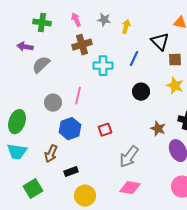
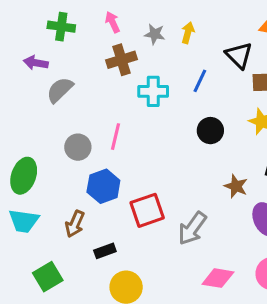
gray star: (104, 20) -> (155, 34), moved
red square: (105, 130) -> (147, 210), moved, size x1.6
pink diamond: (130, 188) -> (218, 278), moved

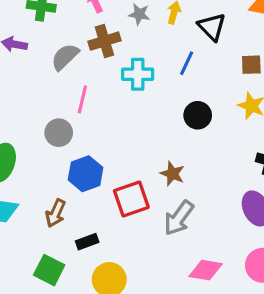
black triangle: (239, 55) -> (212, 27), moved
gray semicircle: (60, 90) -> (65, 57), moved
pink line: (116, 137) -> (82, 99), moved
brown star: (236, 186) -> (172, 174), moved
green square: (48, 277) -> (49, 270), moved, turned -32

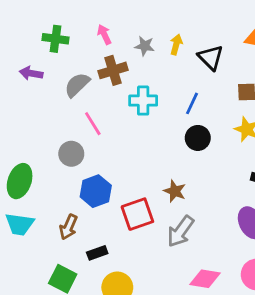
blue line: (187, 63) -> (192, 103), moved
pink line: (82, 99) -> (93, 124), turned -45

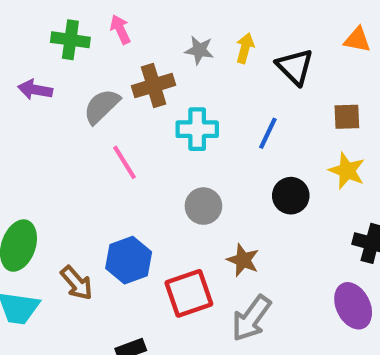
pink arrow: (104, 34) -> (120, 29), moved
black circle: (198, 138) -> (291, 196), moved
gray circle: (71, 154) -> (203, 206), moved
brown arrow: (68, 227) -> (77, 283), moved, turned -65

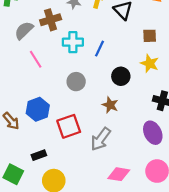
blue line: (268, 133) -> (100, 49), moved
brown star: (243, 260) -> (110, 105), moved

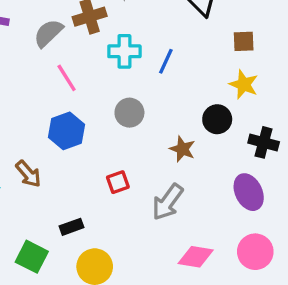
black circle: (121, 76) -> (217, 119), moved
blue hexagon: (38, 109) -> (67, 131), moved
red square: (69, 126) -> (118, 182), size x0.6

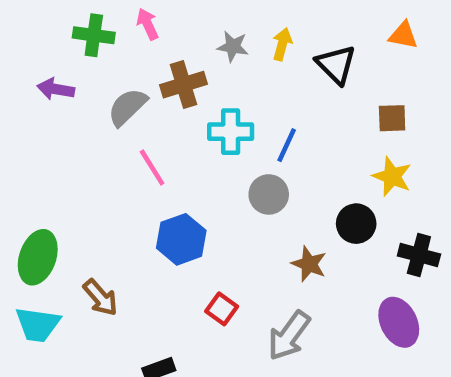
gray circle: (129, 113) -> (269, 194), moved
blue hexagon: (67, 131) -> (181, 239), moved
red square: (118, 182) -> (222, 309), turned -35

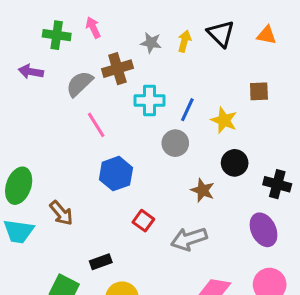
black triangle: (336, 64) -> (221, 34), moved
yellow star: (392, 177) -> (224, 120), moved
gray arrow: (289, 336) -> (189, 239), turned 36

